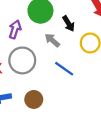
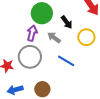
purple arrow: (15, 29) -> (32, 33), moved

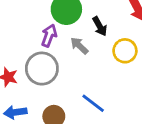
blue line: (66, 61) -> (93, 103), moved

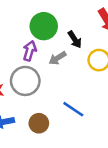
gray arrow: (79, 46) -> (57, 58), turned -72

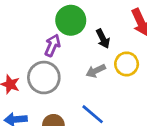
gray arrow: (57, 58) -> (96, 71), moved

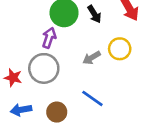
black arrow: (103, 39) -> (94, 14), moved

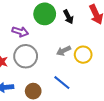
purple arrow: (49, 38) -> (20, 32), moved, turned 84
yellow circle: (120, 49) -> (83, 55), moved

